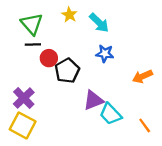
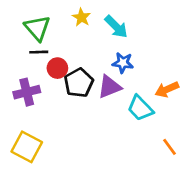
purple cross: (24, 98) -> (27, 92), moved, turned 30
purple triangle: (93, 100) -> (109, 87), moved
cyan trapezoid: (110, 114) -> (140, 108), moved

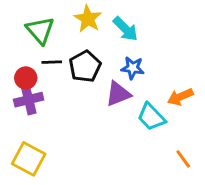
yellow star: (81, 17) -> (88, 19), size x1.4
black line: (39, 52) -> (52, 62), moved
red circle: (57, 68) -> (26, 78), moved
black pentagon: (79, 83) -> (85, 66), moved

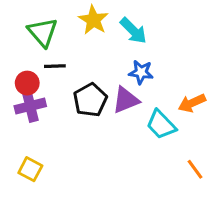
black pentagon: (85, 66) -> (90, 100), moved
yellow square: (29, 159) -> (30, 169), size x0.7

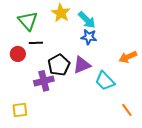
blue star: (141, 72) -> (89, 37), moved
orange arrow: (192, 103) -> (128, 57), moved
purple cross: (30, 106) -> (44, 81), moved
yellow square: (30, 169) -> (20, 110), turned -35

